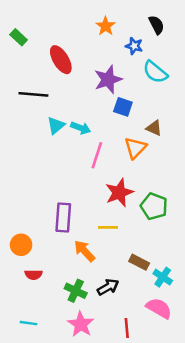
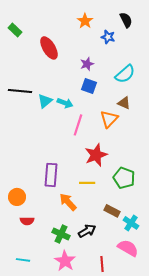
cyan semicircle: (155, 72) -> (125, 74), moved, turned -80
purple star: (108, 80) -> (87, 64), size x0.6
black line: (33, 94) -> (20, 91), moved
blue square: (123, 107) -> (89, 86), moved
green pentagon: (154, 206) -> (124, 178), moved

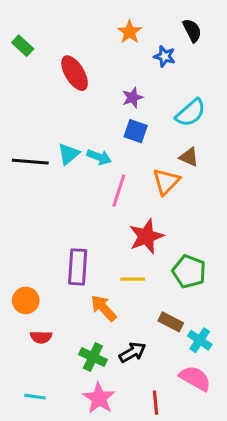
black line: (20, 91) -> (30, 162), moved

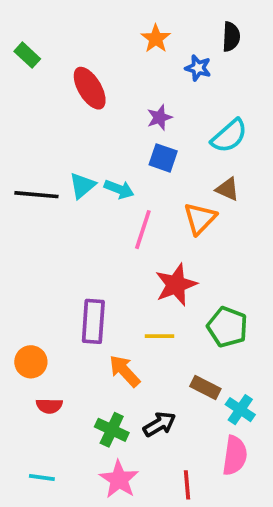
black semicircle: (192, 30) -> (231, 37), turned 30
pink semicircle: (195, 378) -> (235, 455), turned 68

